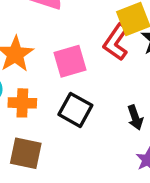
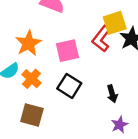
orange cross: (22, 103) -> (31, 79), turned 36

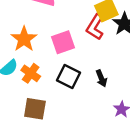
black arrow: (112, 94) -> (101, 78), moved

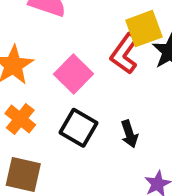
pink square: (63, 42) -> (74, 74), turned -30

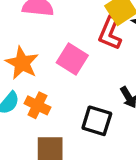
black square: (79, 128) -> (97, 121), moved

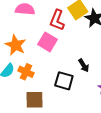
red L-shape: (110, 33) -> (57, 20), moved

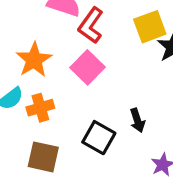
red L-shape: (57, 20) -> (91, 25), moved
orange cross: (26, 72) -> (40, 108), turned 35

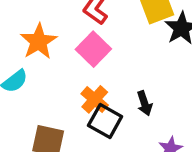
orange cross: (40, 108) -> (95, 99), moved, turned -32

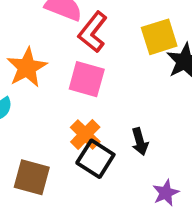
pink square: (93, 49) -> (87, 79), turned -32

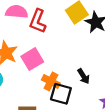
pink square: (87, 79) -> (32, 59), moved, turned -30

